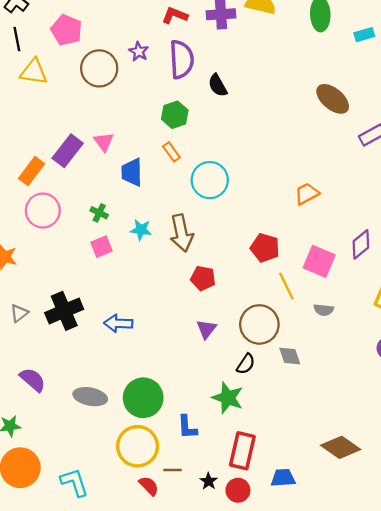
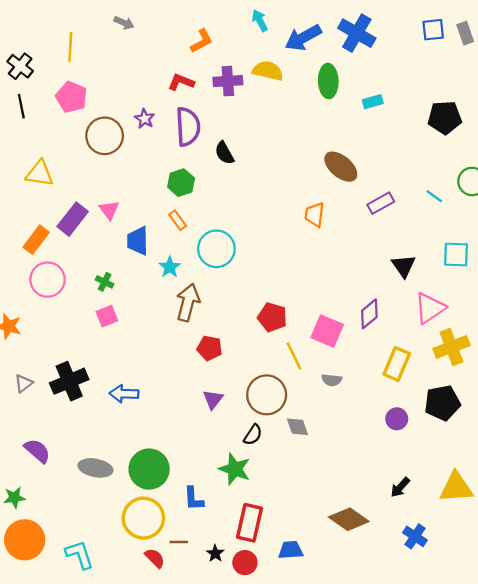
yellow triangle: (34, 72) -> (40, 173), moved
orange trapezoid: (307, 194) -> (315, 215), moved, turned -55
cyan star: (141, 230) -> (170, 267), moved, turned 30
brown arrow: (182, 233) -> (188, 302), turned -153

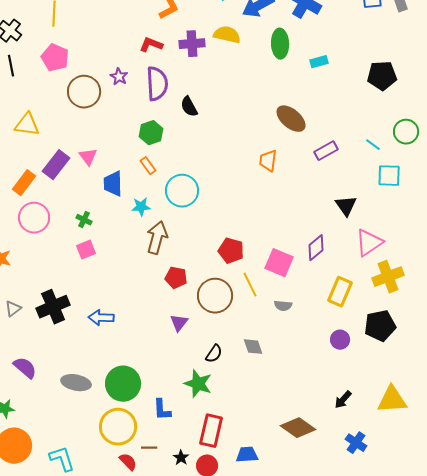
cyan square: (456, 254) -> (389, 176), moved
cyan star: (170, 267) -> (141, 207), turned 30
brown circle: (267, 395) -> (215, 296), moved

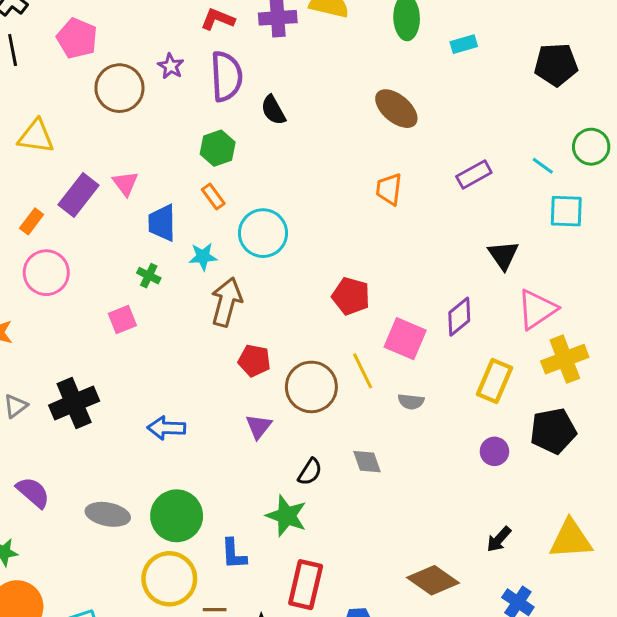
brown ellipse: (291, 119) -> (396, 109), moved
orange rectangle: (24, 183) -> (32, 221), size x0.7
green cross: (84, 220) -> (149, 276), moved
red pentagon: (231, 251) -> (351, 296), moved
blue arrow: (101, 318) -> (166, 428), moved

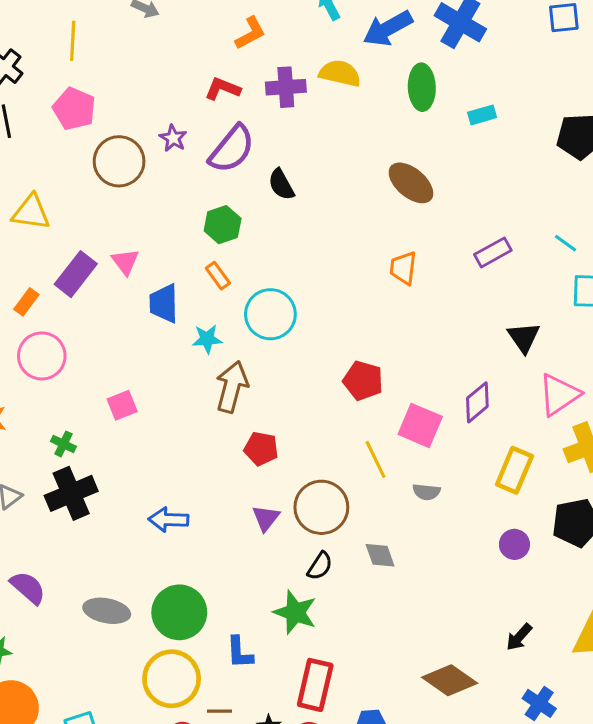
purple semicircle: (226, 76) -> (232, 149), turned 42
green cross: (149, 276) -> (63, 444), moved
brown circle: (311, 387) -> (321, 507), moved

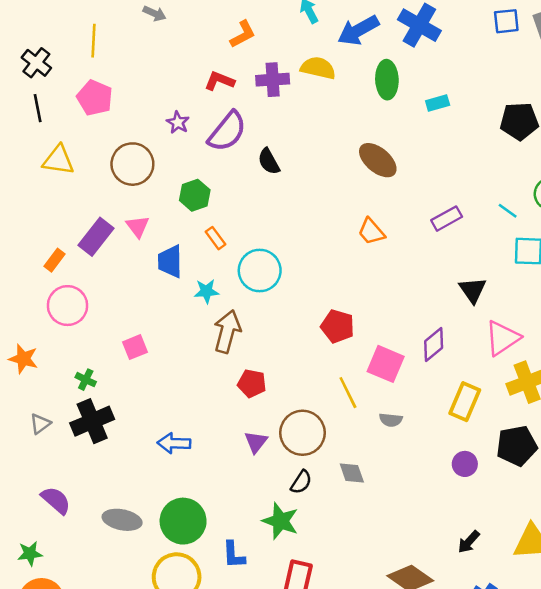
brown circle: (119, 161) -> (132, 164), moved
yellow triangle: (31, 212) -> (58, 160), moved
green hexagon: (223, 225) -> (195, 195), moved
orange trapezoid: (403, 268) -> (371, 232), turned -48

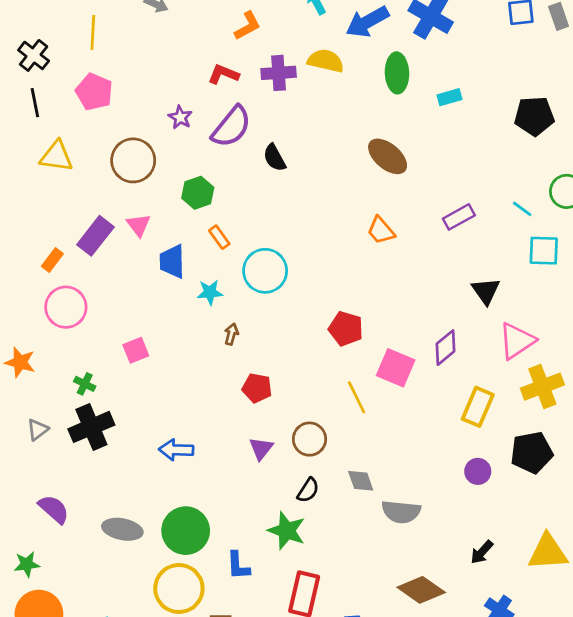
brown arrow: (227, 332) -> (231, 334), size x0.5
gray semicircle: (391, 420) -> (401, 512), moved, size x1.6
brown circle: (303, 433) -> (309, 439), size x0.7

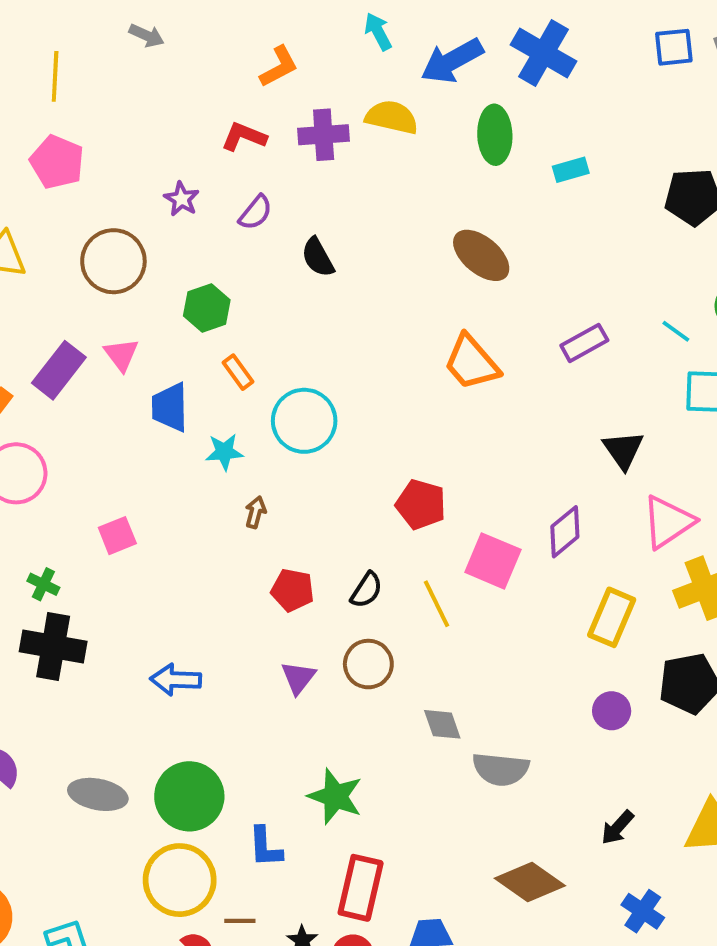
purple semicircle: (231, 127) -> (255, 213), size x0.6
orange trapezoid: (381, 230) -> (471, 362), size x1.4
black cross: (91, 427) -> (53, 647), turned 33
black semicircle: (308, 490) -> (366, 590), moved

